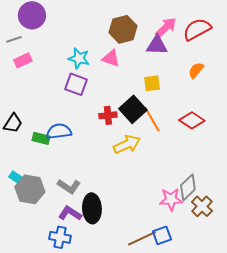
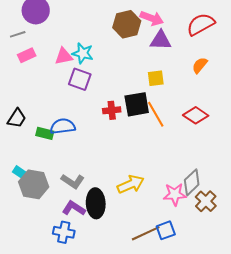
pink arrow: (166, 27) -> (152, 18), moved, turned 65
pink triangle: (111, 58) -> (64, 56), moved, turned -30
black square: (133, 109) -> (137, 104), turned 32
yellow arrow: (127, 144) -> (131, 184), moved

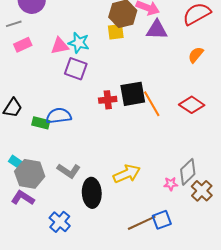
yellow square: (156, 78) -> (116, 32), moved
pink star: (175, 194) -> (171, 184), size x0.6
purple L-shape: (74, 208) -> (23, 198), moved
blue cross: (64, 232) -> (60, 222), turned 30

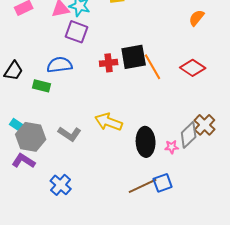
blue semicircle: (59, 116) -> (60, 65), moved
yellow arrow: (127, 174) -> (109, 122), moved, turned -136
brown cross: (202, 191) -> (205, 125), moved
black ellipse: (92, 193) -> (146, 142), moved

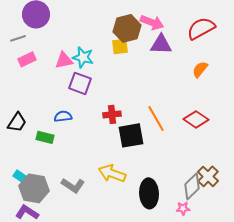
black square: (134, 57) -> (131, 135), moved
blue semicircle: (60, 65) -> (63, 116), size x0.7
pink star: (172, 147) -> (183, 208), moved

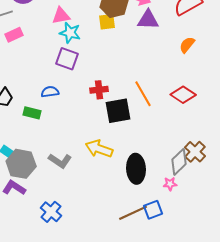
pink triangle: (64, 60) -> (61, 16), moved

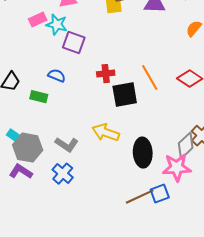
cyan star: (70, 33) -> (57, 25), moved
pink rectangle: (14, 35) -> (38, 20), moved
blue semicircle: (50, 92) -> (57, 76), turned 30
pink star: (170, 184) -> (177, 168), size x2.0
blue cross: (51, 212) -> (63, 174), moved

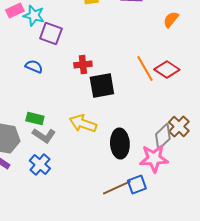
orange line: (150, 78) -> (145, 68), moved
green rectangle: (39, 97) -> (35, 118), moved

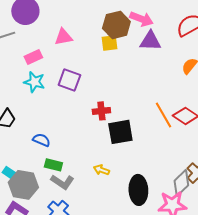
cyan star: (34, 16) -> (34, 82), moved
blue semicircle: (34, 66) -> (41, 140), moved
yellow arrow: (83, 124) -> (101, 170), size x0.6

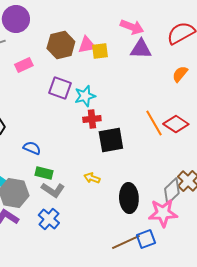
brown hexagon: (116, 25) -> (61, 45), moved
pink triangle: (63, 37) -> (87, 45), moved
cyan star: (34, 82) -> (85, 96), moved, turned -30

